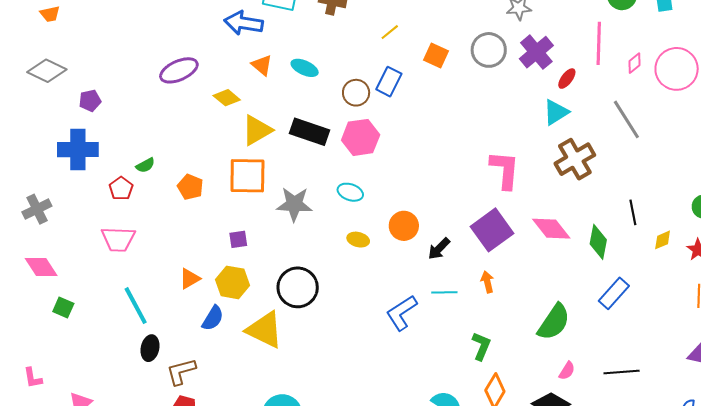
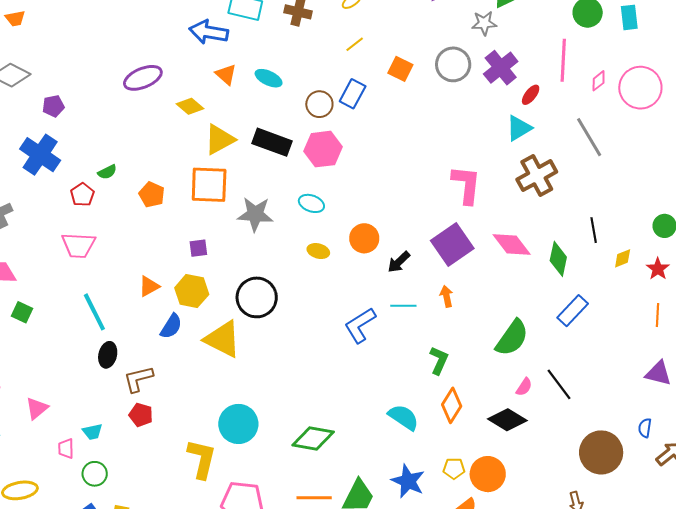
blue cross: (78, 150) -> (40, 155), turned 33
black line: (622, 372) -> (559, 384), moved, turned 56

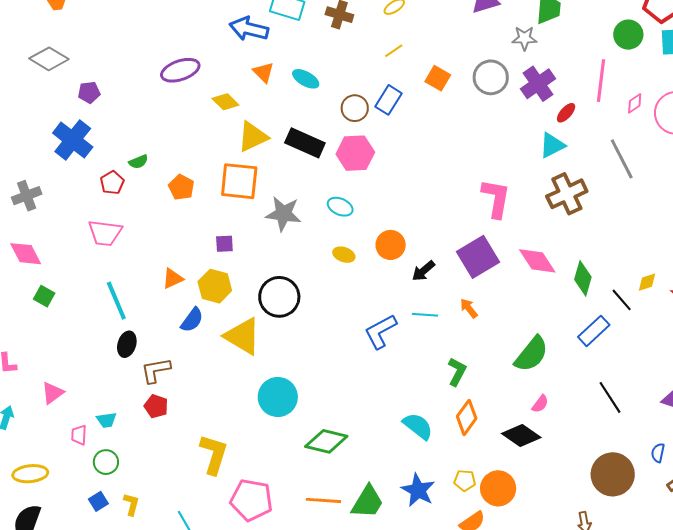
black line: (594, 230) -> (622, 300), moved, turned -35
orange arrow: (447, 296) -> (469, 308), turned -30
black line: (559, 384) -> (610, 397), moved
cyan circle: (238, 424) -> (278, 397), moved

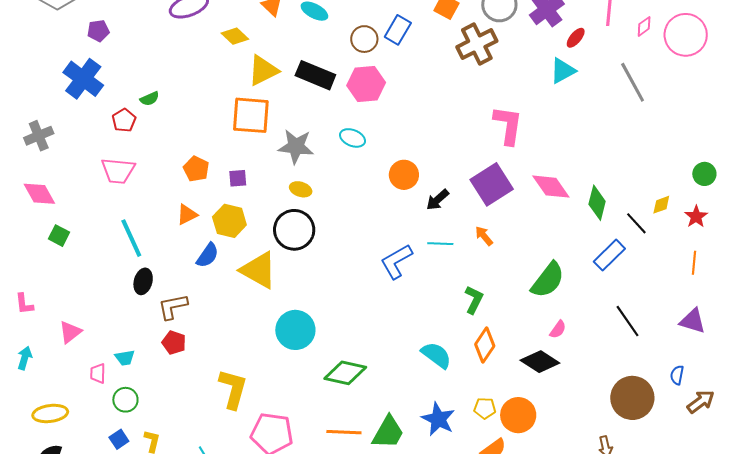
orange pentagon: (181, 187) -> (196, 169), moved
brown cross: (567, 194) -> (477, 44), moved
yellow ellipse: (344, 255) -> (301, 189), moved

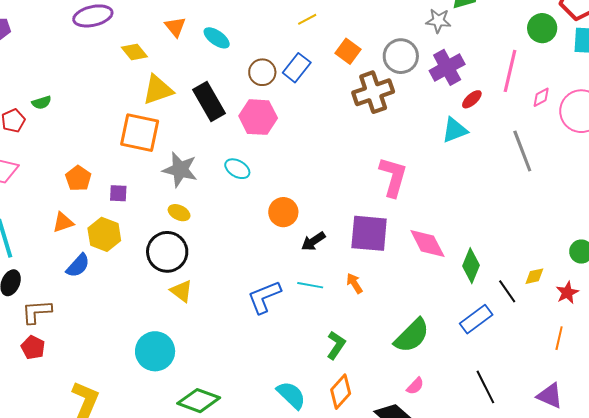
black rectangle: (315, 75) -> (209, 102), turned 30
purple square: (492, 184) -> (369, 233), turned 30
yellow triangle: (259, 270) -> (181, 291), moved, size x0.6

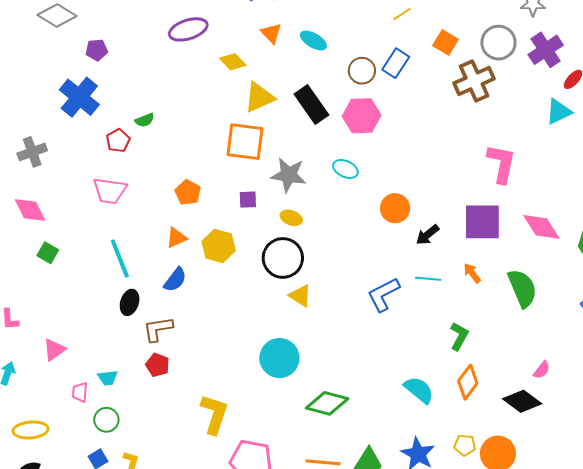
purple square: (118, 193) -> (248, 200), moved
blue semicircle: (78, 266) -> (175, 280), moved
green semicircle: (412, 336) -> (522, 288), moved, turned -63

